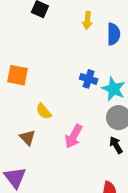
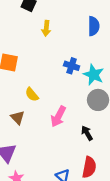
yellow arrow: (87, 20) -> (46, 28), moved
black arrow: (116, 145) -> (87, 133), moved

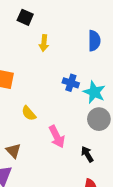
pink arrow: (58, 117) -> (57, 137), turned -55
brown triangle: (18, 118) -> (13, 151), moved

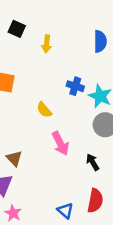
black square: (25, 17) -> (17, 29), moved
yellow semicircle: (29, 113) -> (44, 110), moved

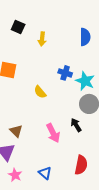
pink arrow: (60, 143) -> (53, 133), moved
black arrow: (93, 162) -> (76, 125), moved
blue triangle: (65, 211) -> (45, 173), moved

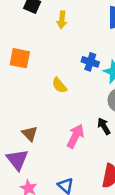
pink arrow: (53, 133) -> (75, 136), turned -126

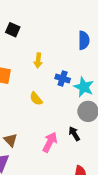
yellow arrow: (62, 20) -> (38, 60), moved

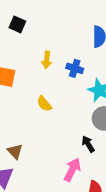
blue cross: (63, 79) -> (75, 68), moved
pink arrow: (50, 142) -> (72, 170), moved

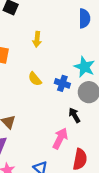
blue cross: (75, 68) -> (62, 83), moved

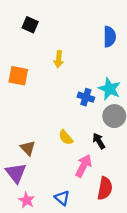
yellow semicircle: (35, 79) -> (66, 137), moved
blue cross: (62, 83) -> (86, 97), moved

